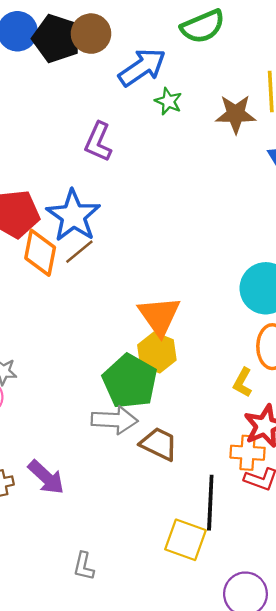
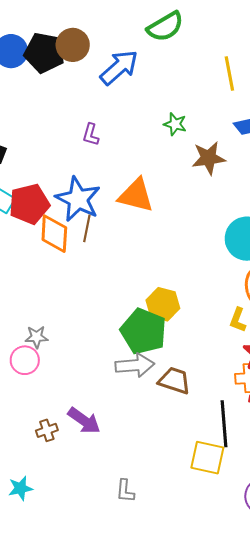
green star: (168, 101) -> (175, 124), moved
brown star: (236, 114) -> (209, 158), moved
purple L-shape: (98, 142) -> (91, 135), size x0.7
brown line: (79, 252) -> (87, 228), turned -32
orange triangle: (159, 316) -> (136, 195), moved, turned -33

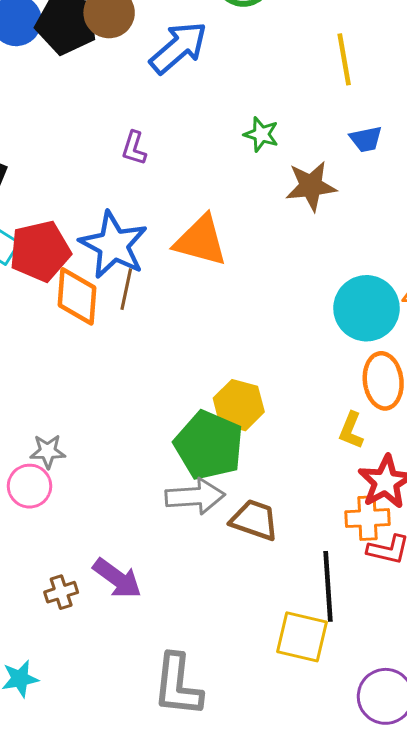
gray L-shape: (125, 491) -> (178, 685), size x1.8

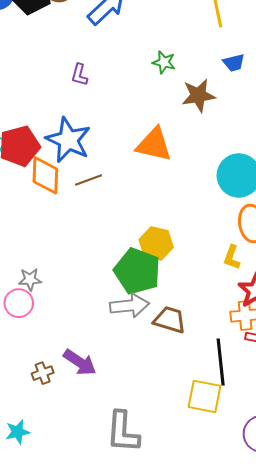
orange triangle: (201, 241) -> (154, 145), moved
brown line: (126, 289) -> (88, 180), moved, turned 60

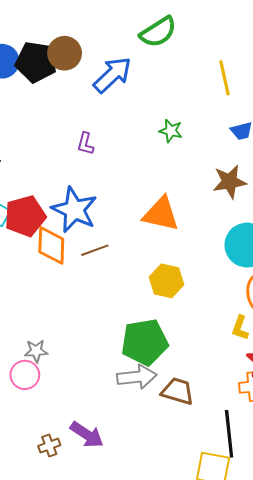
brown star: (198, 95) -> (230, 182), moved
yellow hexagon: (156, 243) -> (166, 281), moved
green pentagon: (137, 271) -> (145, 342), turned -30

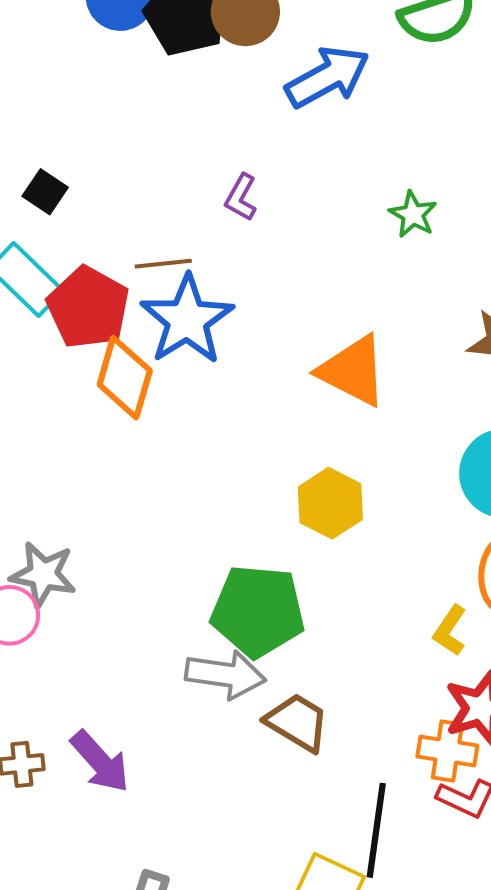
red pentagon: (25, 216) -> (88, 308), turned 30
brown line: (95, 250) -> (163, 264), moved
gray star: (36, 351) -> (43, 574), size x1.4

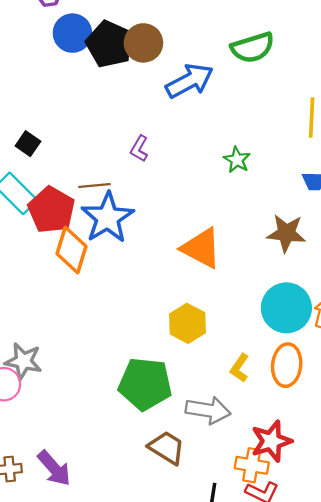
yellow L-shape: (450, 631) -> (240, 368), moved
gray arrow: (225, 675) -> (208, 410), moved

